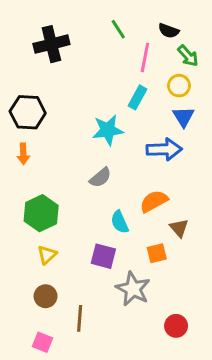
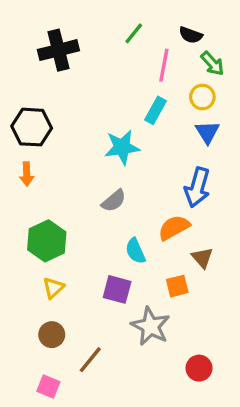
green line: (118, 29) -> (134, 33), turned 72
blue arrow: (164, 149) -> (197, 187), moved, turned 108
brown line: (80, 318) -> (90, 360), turned 35

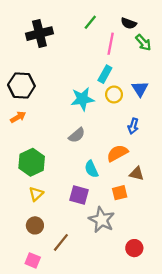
yellow circle: (202, 97) -> (114, 94), moved
orange arrow: (27, 174) -> (18, 117), turned -119
blue arrow: (197, 187) -> (133, 126), size x0.6
brown triangle: (202, 258) -> (137, 174), turned -35

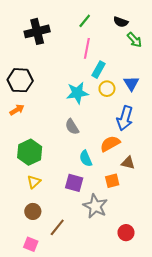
pink line: (111, 44) -> (87, 48), moved
blue arrow: (133, 126) -> (125, 118), size x1.6
gray semicircle: (77, 135) -> (72, 127), turned 98

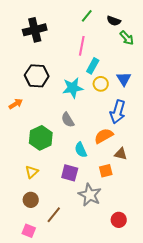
green line: (85, 21) -> (87, 16), moved
black hexagon: (20, 80) -> (37, 76), moved
green hexagon: (30, 152) -> (41, 138), moved

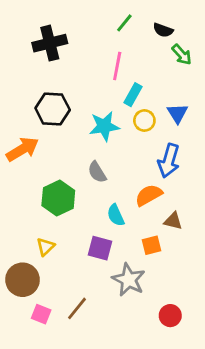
orange arrow: (16, 104) -> (22, 149), size x1.6
brown circle: (31, 200) -> (22, 280), moved, size x1.5
pink square: (29, 231) -> (41, 314), moved

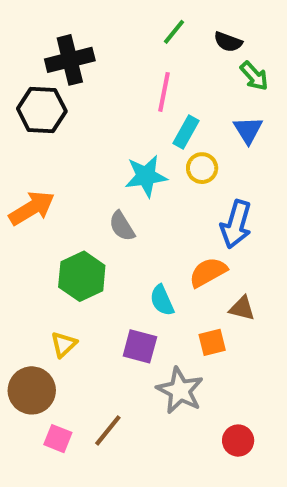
black hexagon: (53, 109) -> (42, 110), moved
blue triangle: (177, 113) -> (248, 130), moved
gray semicircle: (97, 172) -> (122, 226), moved

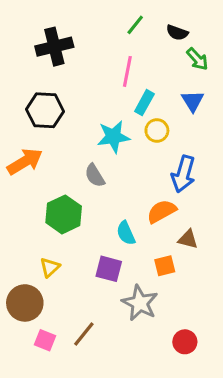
black hexagon: (42, 110) -> (45, 110), moved

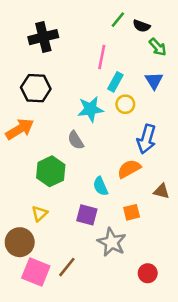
green line: (135, 25) -> (118, 20), moved
brown triangle: (188, 239) -> (161, 191), moved
pink square: (45, 340) -> (36, 272), size x1.6

